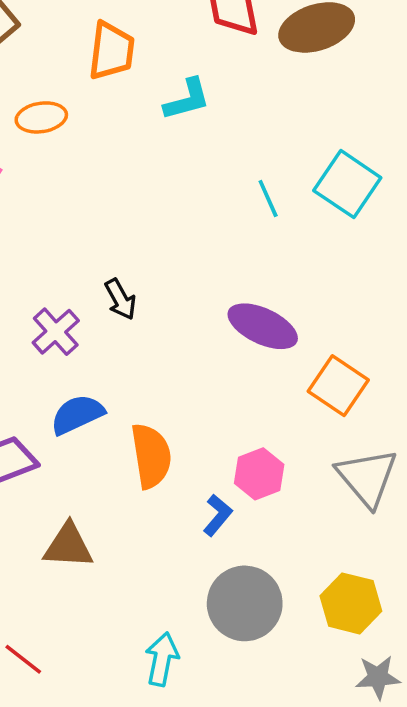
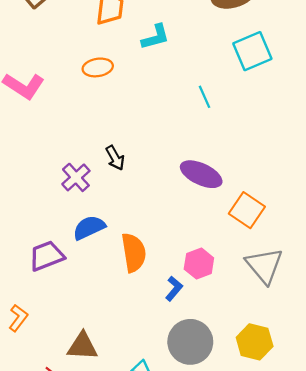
orange ellipse: (41, 117) -> (98, 67), moved
cyan square: (347, 184) -> (252, 51), moved, turned 33
brown triangle: (68, 546) -> (82, 346), moved

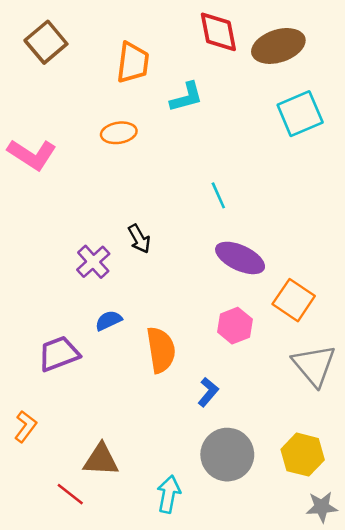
cyan line: (204, 97) -> (218, 195), moved
blue semicircle: (89, 228) -> (109, 321), size x0.7
pink hexagon: (199, 263) -> (235, 326), moved

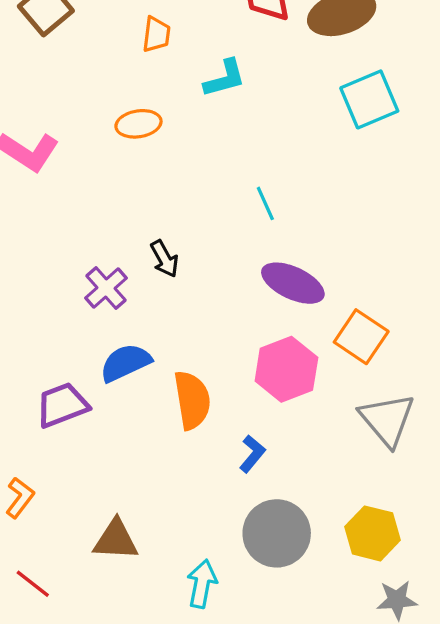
orange trapezoid: (133, 63) -> (156, 34), size x0.7
blue semicircle: (109, 321) -> (125, 363), size x1.5
pink hexagon: (235, 326) -> (286, 369), size x1.4
red line: (70, 494) -> (33, 584), moved

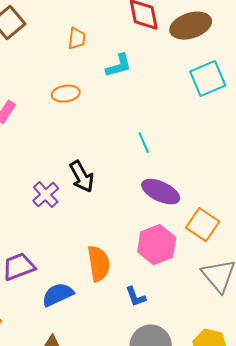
black arrow: (164, 259) -> (82, 177), size x1.4
blue semicircle: (125, 363) -> (58, 295), moved
blue L-shape: (252, 454) -> (136, 297), turned 120

